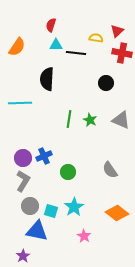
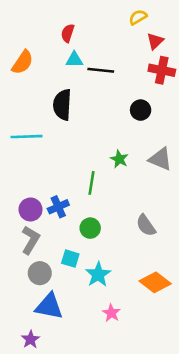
yellow semicircle: (96, 38) -> (138, 17), moved, turned -40
green line: (69, 119) -> (91, 183), moved
cyan square: (51, 211) -> (70, 259), moved

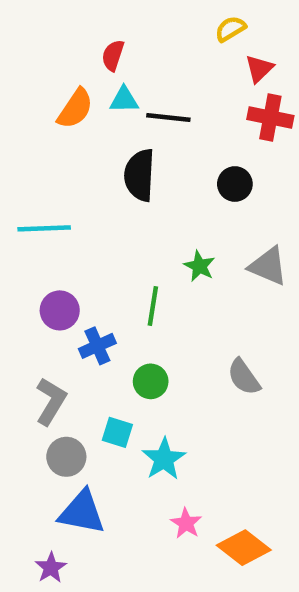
orange semicircle: (23, 62) -> (75, 109), moved
black semicircle: (62, 105) -> (140, 175), moved
purple circle: (30, 209) -> (60, 310), moved
orange diamond: (155, 282) -> (244, 548), moved

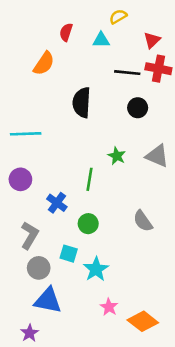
yellow semicircle: (230, 29) -> (118, 17), moved
cyan triangle: (124, 100) -> (101, 40), moved
black line: (168, 117) -> (127, 73), moved
purple circle: (60, 310) -> (20, 179), moved
blue cross: (97, 346) -> (57, 203), turned -30

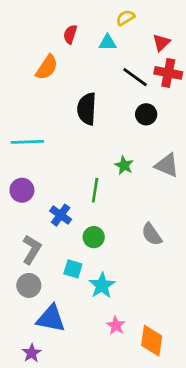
black line: (127, 73) -> (135, 77), turned 30
gray circle: (39, 268) -> (29, 285), moved
orange diamond: (143, 321) -> (152, 341), turned 60

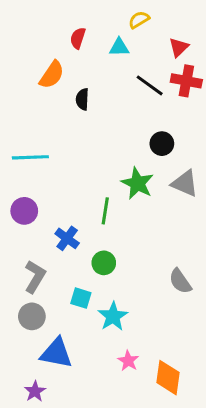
black semicircle: (87, 109) -> (82, 99), moved, size x0.6
black circle: (146, 114) -> (162, 144), moved
green star: (124, 165) -> (137, 183), size x1.5
gray semicircle: (152, 234) -> (180, 281), moved

